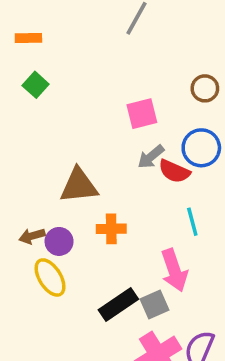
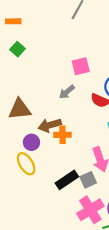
gray arrow: (151, 157) -> (67, 92), moved
brown triangle: (79, 186) -> (20, 109), moved
brown arrow: (32, 236) -> (50, 125), moved, size x1.5

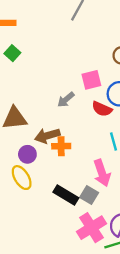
pink square: (81, 66) -> (91, 80), moved
black rectangle: (67, 180) -> (66, 195), turned 65
gray square: (88, 180) -> (89, 195), turned -35

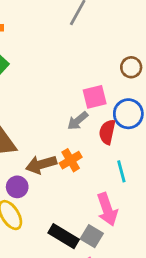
gray arrow: (66, 100) -> (78, 121), moved
red semicircle: (102, 109) -> (107, 132), turned 78
orange cross: (61, 146) -> (71, 160), moved, turned -30

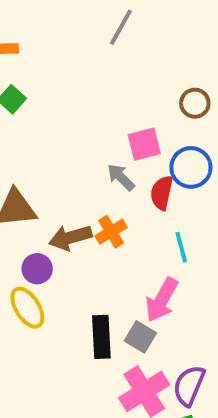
gray arrow: (78, 121) -> (121, 177), turned 85
pink arrow: (107, 209) -> (162, 300), turned 48
black rectangle: (64, 236) -> (101, 337), turned 56

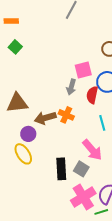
gray arrow: (121, 177) -> (71, 87), turned -119
orange cross: (111, 232) -> (66, 115), turned -35
pink arrow: (162, 300) -> (92, 150), turned -70

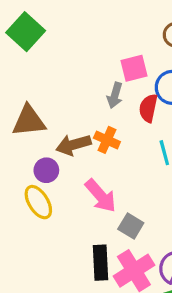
green square: (15, 47) -> (26, 32), size x1.6
pink arrow: (92, 150) -> (101, 196), moved
black rectangle: (61, 169) -> (101, 263), moved

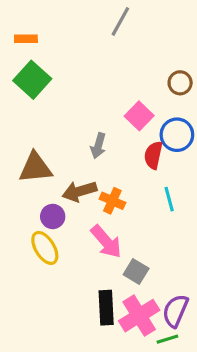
pink square: (134, 68) -> (139, 116), turned -32
gray arrow: (115, 95) -> (98, 146), moved
orange cross: (107, 140) -> (112, 201), moved

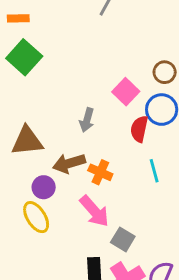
brown circle: (180, 83) -> (165, 72), moved

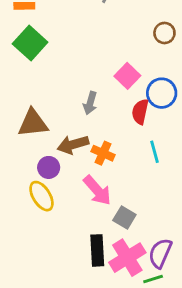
brown circle: (165, 72) -> (164, 33), moved

